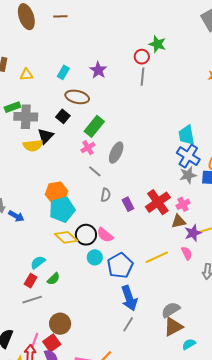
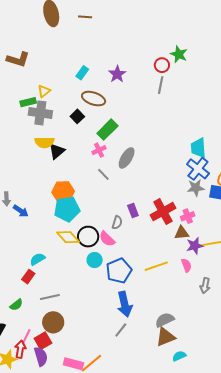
yellow triangle: (26, 75) -> (44, 91), moved, turned -40
black triangle: (45, 136) -> (57, 151), moved
gray semicircle: (106, 195) -> (117, 222), moved
green semicircle: (53, 279) -> (16, 305), moved
gray line: (32, 300) -> (50, 297), moved

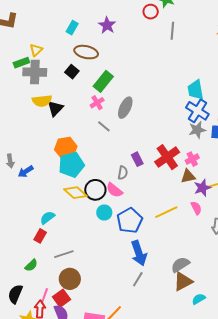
gray line: (161, 85) -> (172, 31), moved
blue arrow: (21, 211) -> (26, 171), turned 119

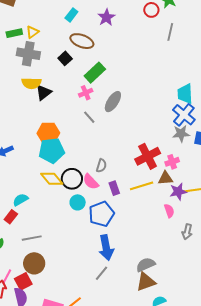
green rectangle: (21, 63) -> (14, 33), moved
purple rectangle: (137, 159) -> (114, 188), moved
yellow line: (166, 212) -> (142, 186), moved

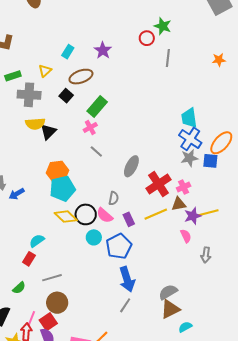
yellow triangle: (33, 32) -> (45, 71), moved
brown ellipse: (82, 41) -> (81, 77), turned -35
gray ellipse: (113, 102) -> (131, 166), moved

